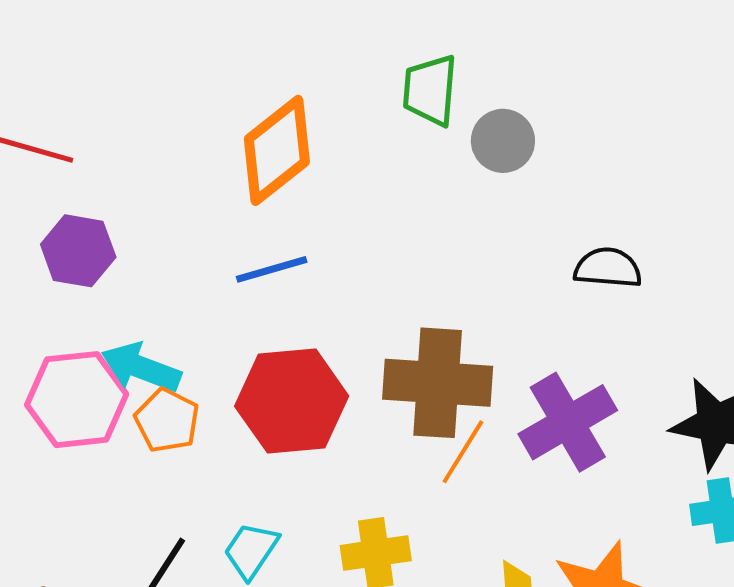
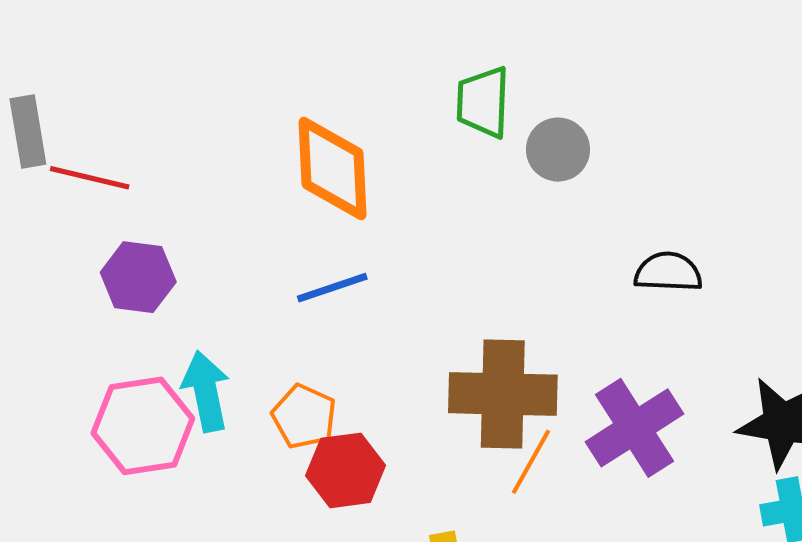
orange diamond: (277, 150) -> (333, 169), turned -52
cyan arrow: (141, 368) -> (206, 391), turned 60
red hexagon: (292, 401) -> (346, 470), moved, size x0.7
orange pentagon: (167, 420) -> (304, 416), moved

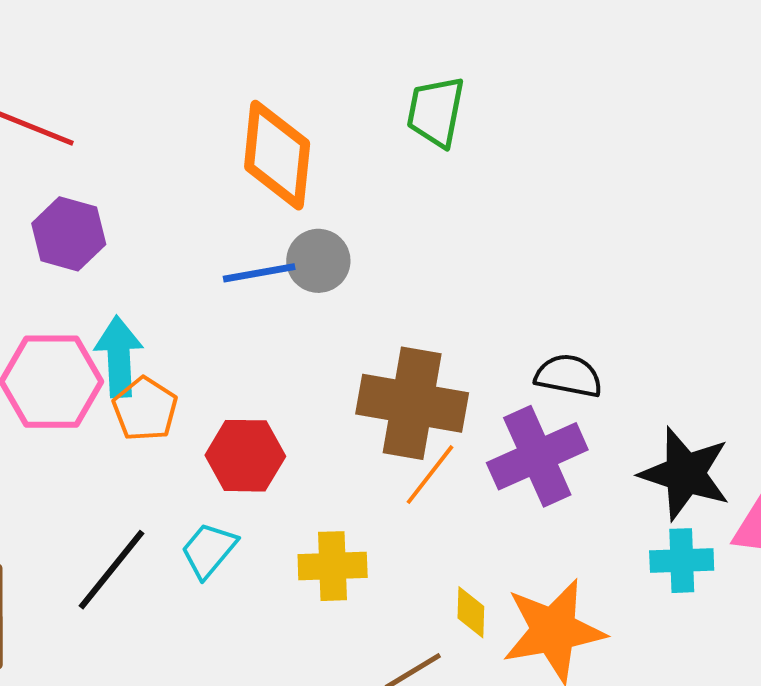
gray circle: (558, 150) -> (318, 261), moved
black semicircle: (668, 272) -> (569, 376), moved
orange pentagon: (304, 416) -> (145, 409), moved

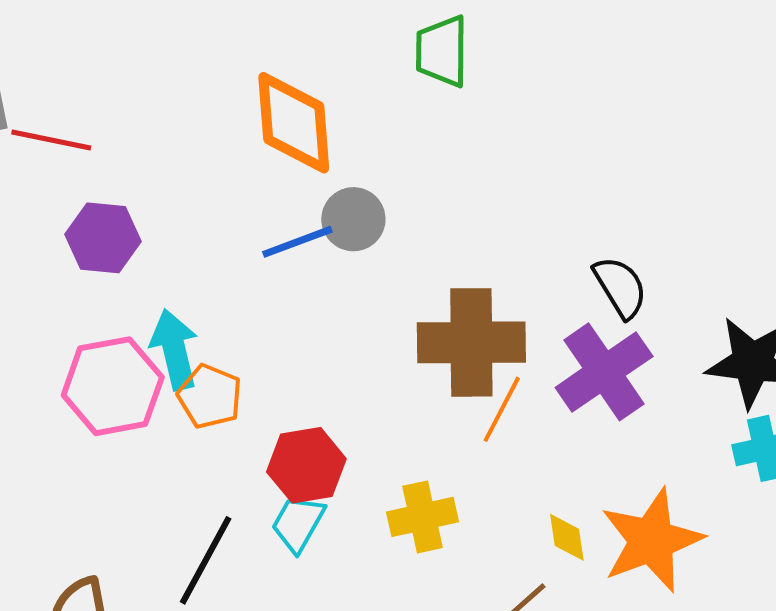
black semicircle: (569, 376) -> (620, 287), turned 58
red hexagon: (245, 456) -> (306, 465), moved

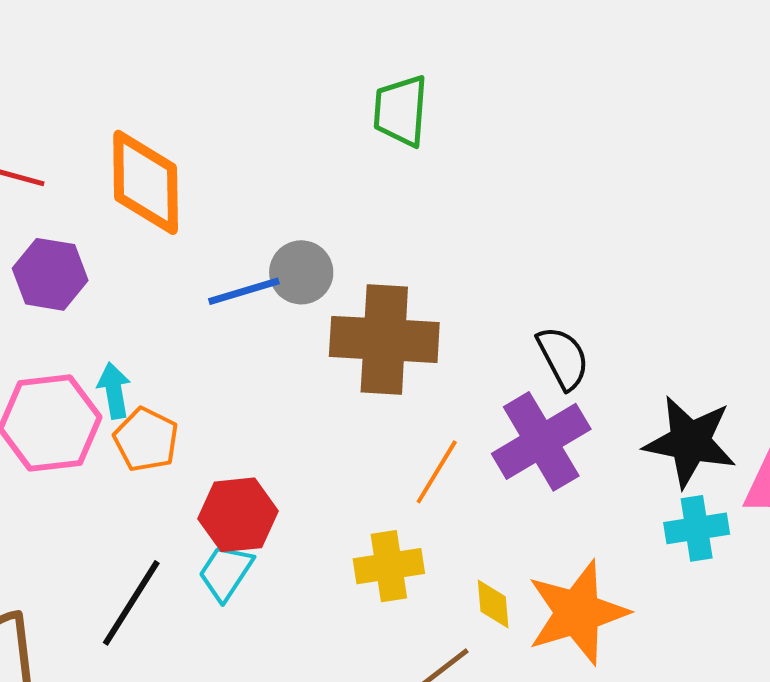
orange diamond: (294, 123) -> (146, 182), moved
brown cross: (471, 342) -> (384, 339), moved
cyan arrow: (174, 350) -> (114, 391), size x0.7
yellow cross: (423, 517) -> (389, 566), moved

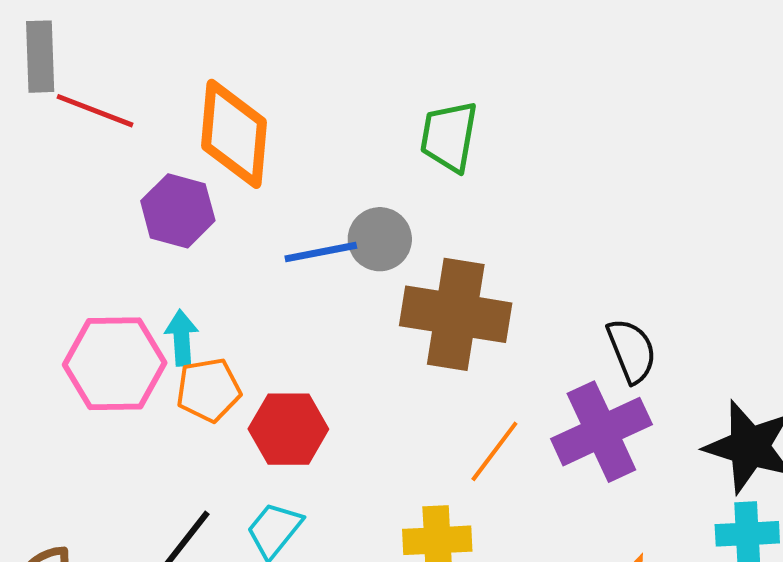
green trapezoid: (401, 111) -> (449, 136), moved
purple hexagon: (50, 274) -> (178, 211), moved
orange pentagon: (146, 440) -> (209, 390), turned 30
red hexagon: (238, 515) -> (288, 429), moved

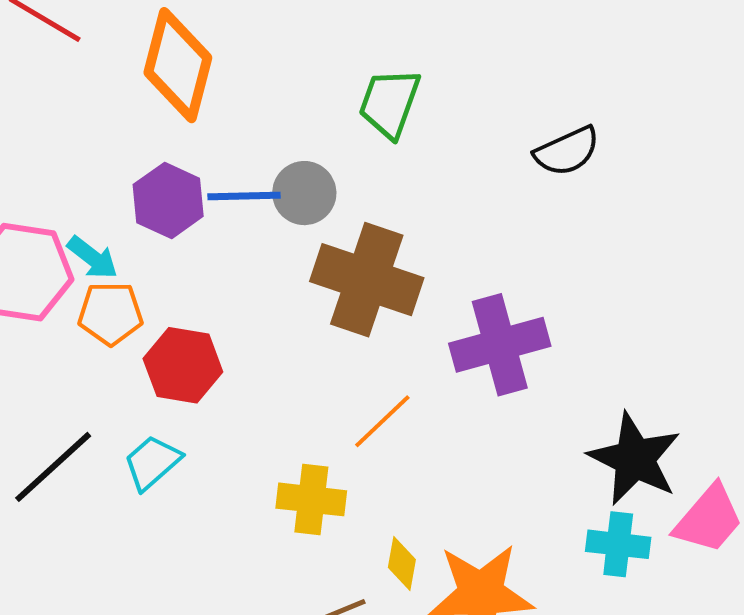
purple hexagon: (178, 211) -> (168, 200), moved
cyan arrow: (182, 338) -> (93, 258), turned 122
black semicircle: (632, 351) -> (567, 151), moved, turned 78
purple cross: (601, 432) -> (500, 345), moved

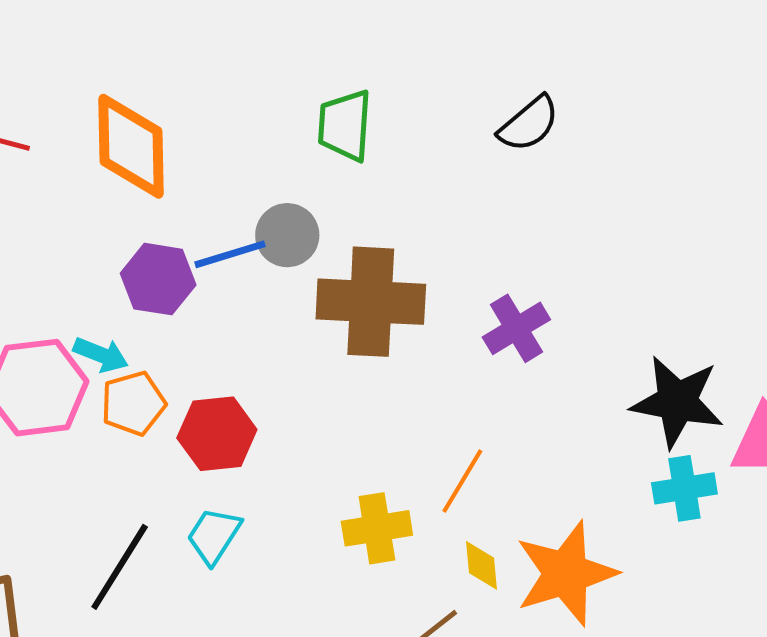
purple cross: (500, 345) -> (516, 328), size x0.7
orange line: (382, 421) -> (462, 481), moved

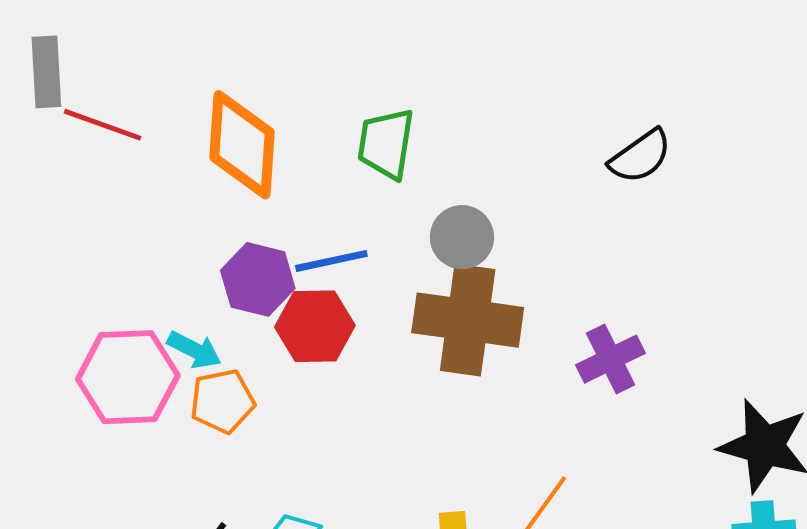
green trapezoid: (345, 125) -> (386, 144), moved
gray circle: (287, 235) -> (462, 237), moved
red hexagon: (217, 434) -> (315, 326), moved

